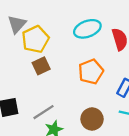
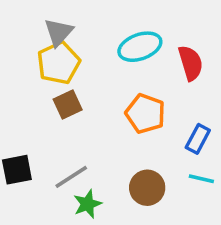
gray triangle: (17, 24) -> (59, 32), moved
orange pentagon: (91, 72) -> (145, 114), turned -30

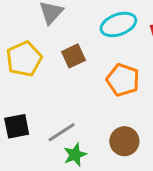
yellow pentagon: (59, 63) -> (24, 59), moved
brown square: (68, 105) -> (74, 56), moved

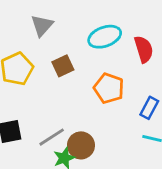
brown circle: (124, 141) -> (81, 145), moved

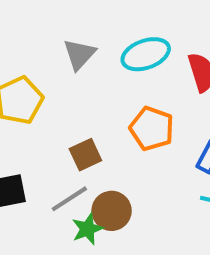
gray triangle: (42, 26) -> (79, 54), moved
brown square: (63, 66) -> (85, 155), moved

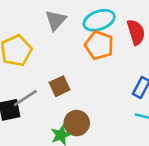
orange pentagon: (152, 129) -> (99, 45), moved
gray line: (69, 199) -> (25, 98), moved

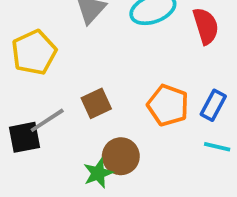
orange pentagon: (99, 45) -> (168, 105), moved

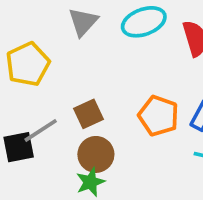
brown circle: (121, 156) -> (96, 154), moved

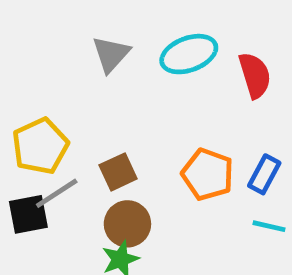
yellow pentagon: (28, 64) -> (40, 146), moved

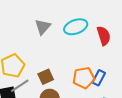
orange pentagon: (208, 174) -> (84, 78), turned -30
blue rectangle: (264, 174) -> (99, 78), moved

